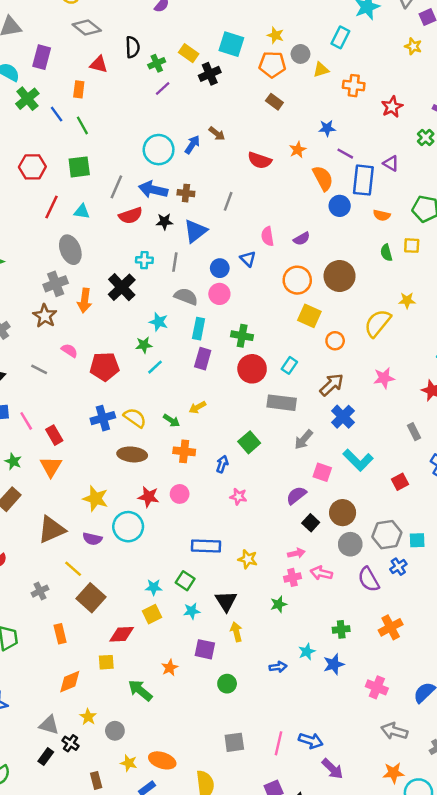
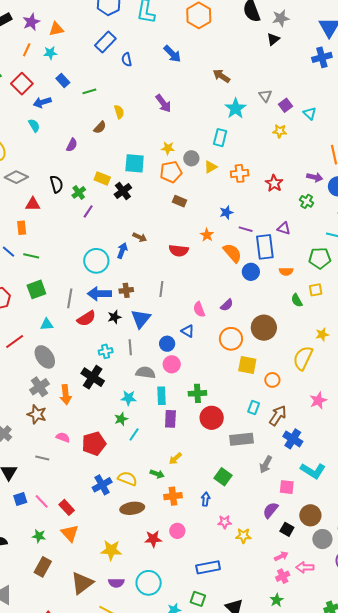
green line: (82, 125) -> (31, 256), turned -35
red line: (52, 207) -> (15, 342), moved, turned 42
cyan rectangle: (289, 365) -> (254, 408), moved
cyan circle: (128, 527) -> (149, 583), moved
yellow star: (248, 559) -> (243, 536), moved

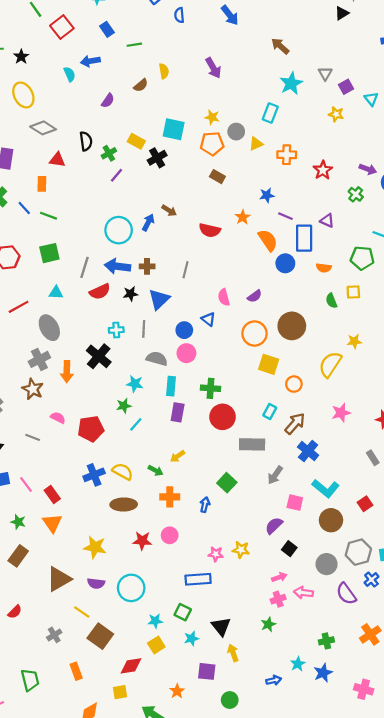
blue arrow: (42, 102) -> (90, 61), moved
brown circle: (310, 515) -> (331, 520), moved
pink star: (225, 522) -> (216, 554), moved

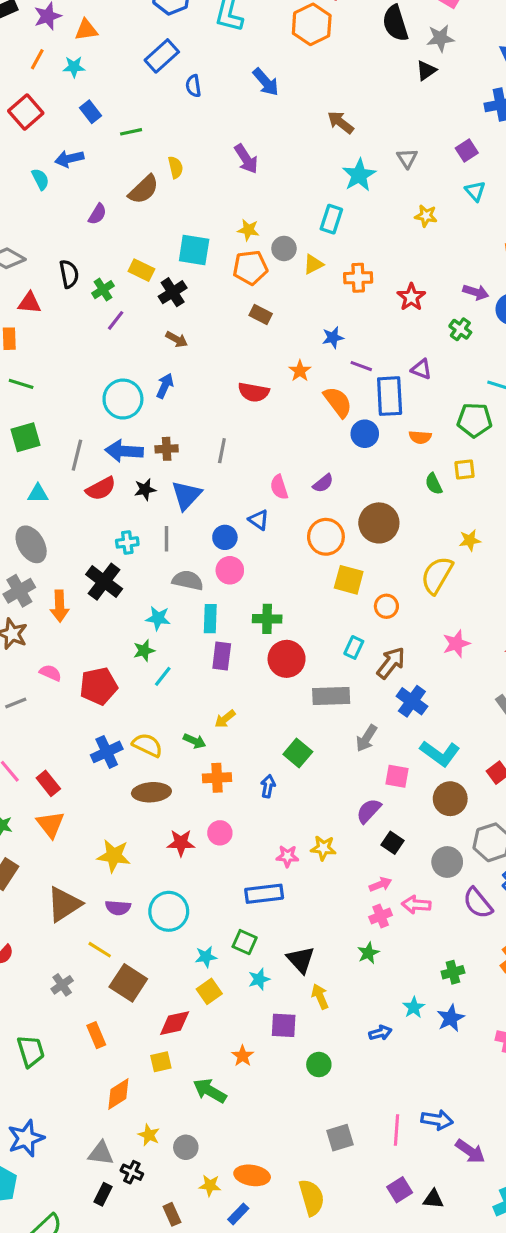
brown semicircle: (141, 85) -> (144, 190), size x1.5
purple square: (346, 87) -> (467, 150), moved
brown arrow: (169, 210) -> (177, 339), moved
gray line: (33, 437) -> (16, 703), turned -40

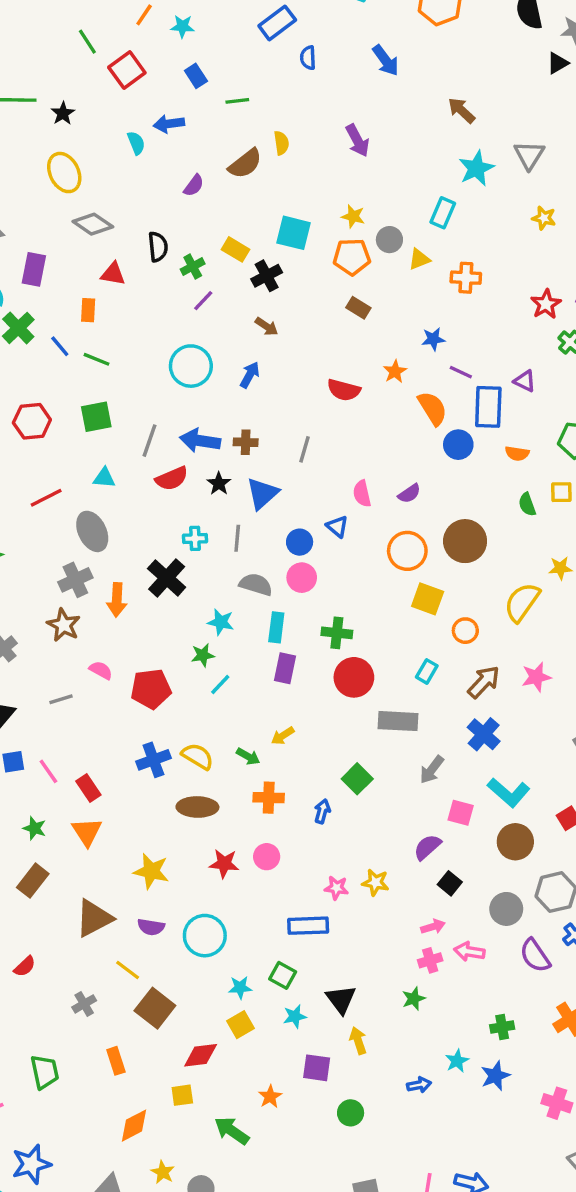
gray triangle: (407, 158) -> (529, 155), size x1.4
red star: (411, 297) -> (546, 304), moved
cyan circle: (123, 399) -> (191, 366), moved
black star: (145, 489) -> (219, 484), turned -30
brown arrow: (391, 663) -> (484, 682), moved

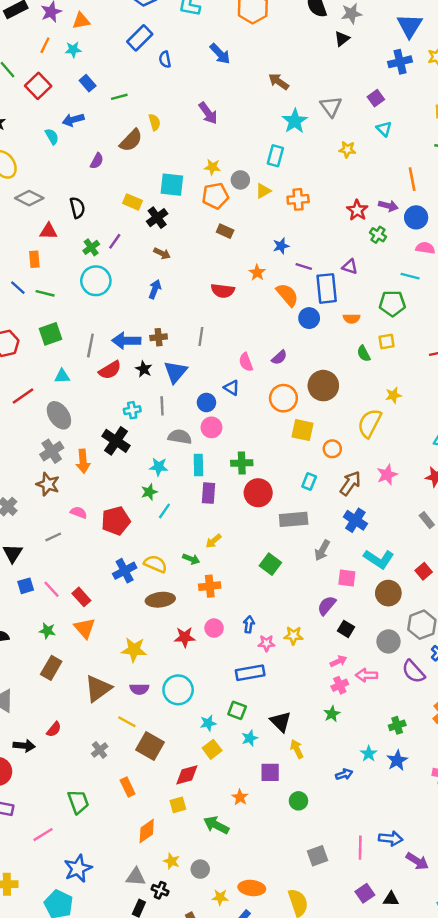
green cross: (193, 266) -> (91, 247), moved
cyan circle: (191, 366) -> (96, 281), moved
blue arrow: (322, 811) -> (249, 624), moved

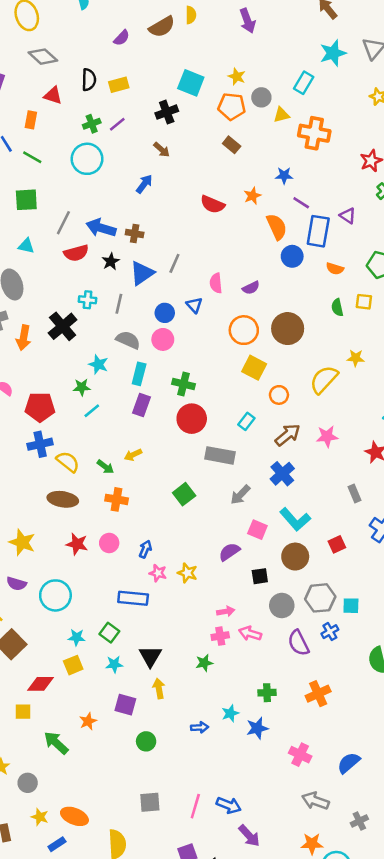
orange cross: (298, 199) -> (314, 133), size x1.4
yellow rectangle: (132, 202) -> (119, 85), moved, turned -54
gray line: (201, 337) -> (174, 263), moved
blue cross: (125, 571) -> (40, 444), moved
black square: (346, 629) -> (260, 576), moved, turned 35

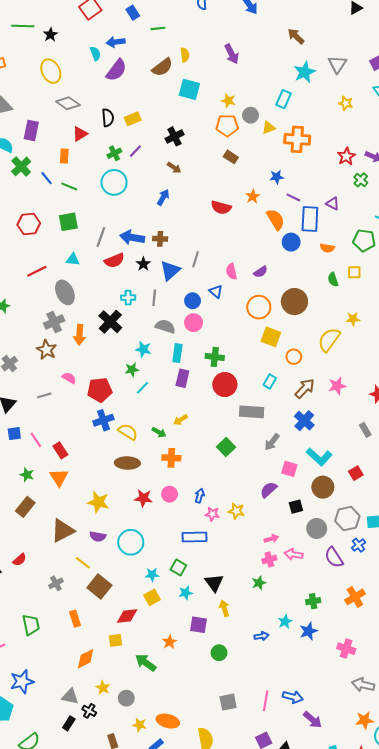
purple semicircle: (122, 38) -> (116, 70), moved, size x1.6
cyan square: (191, 83) -> (189, 89), moved
red triangle: (53, 95) -> (80, 134), turned -42

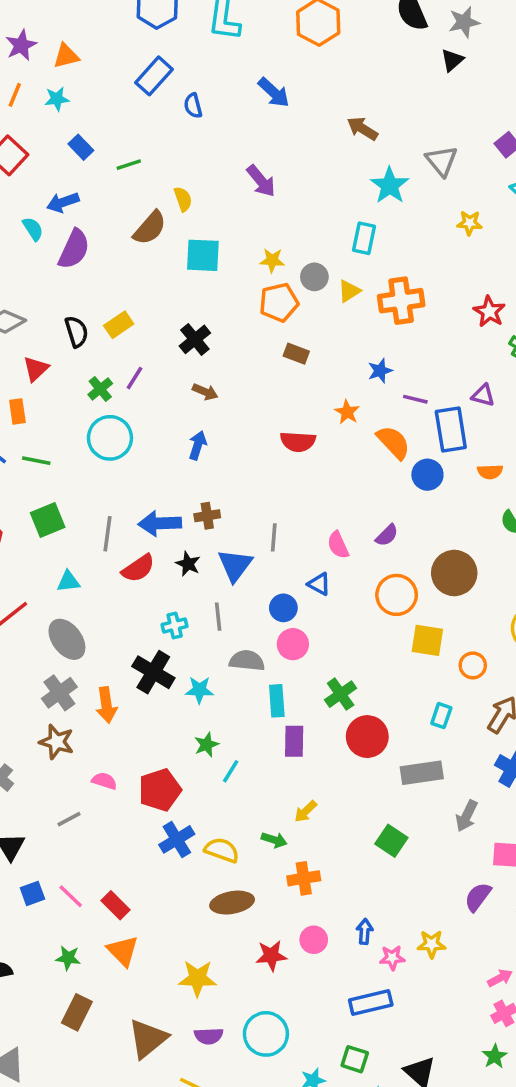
cyan star: (143, 349) -> (199, 690), moved
green cross: (215, 357) -> (341, 694), turned -30

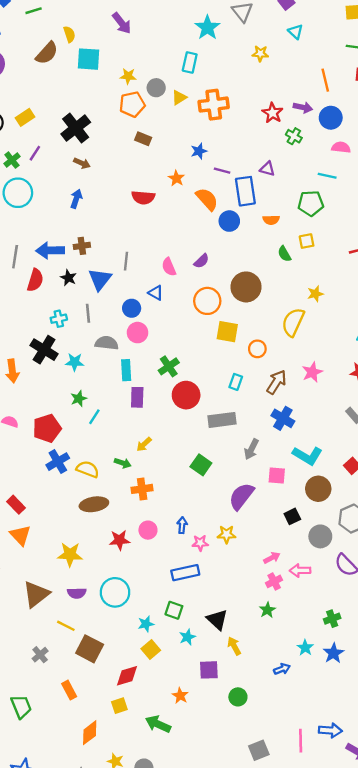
cyan square: (203, 255) -> (88, 59), moved
black cross: (195, 339) -> (76, 128), size x1.4
red semicircle: (138, 568) -> (35, 280), turned -40
purple semicircle: (478, 897) -> (241, 496), moved, size x1.4

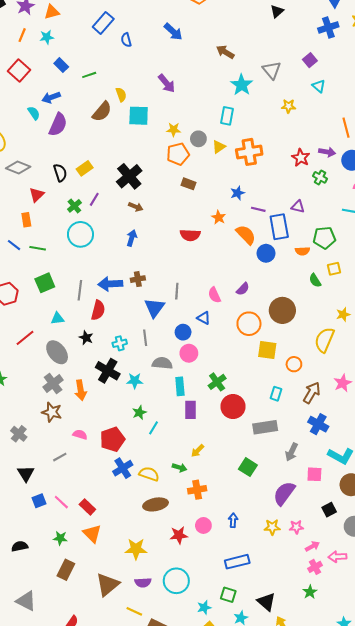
green pentagon: (311, 203) -> (324, 238), moved
black star: (68, 278) -> (86, 338), moved
pink star: (200, 543) -> (296, 527), moved

